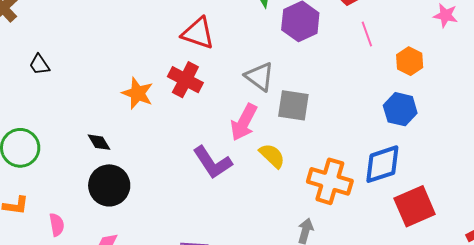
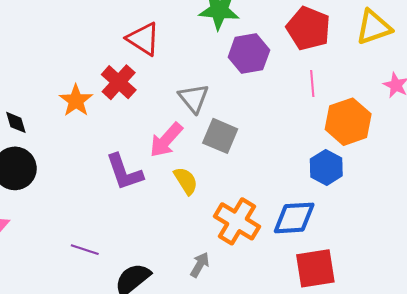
orange hexagon: (410, 61) -> (348, 122), size x1.6
orange star: (137, 93) -> (76, 101), moved

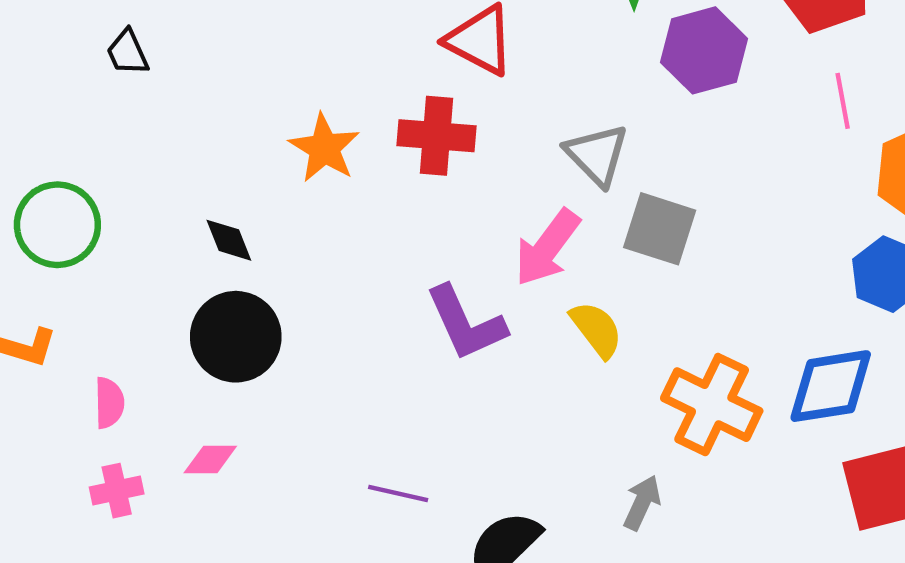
red cross: (119, 82) -> (436, 136), turned -32
orange star: (76, 101) -> (324, 148), moved

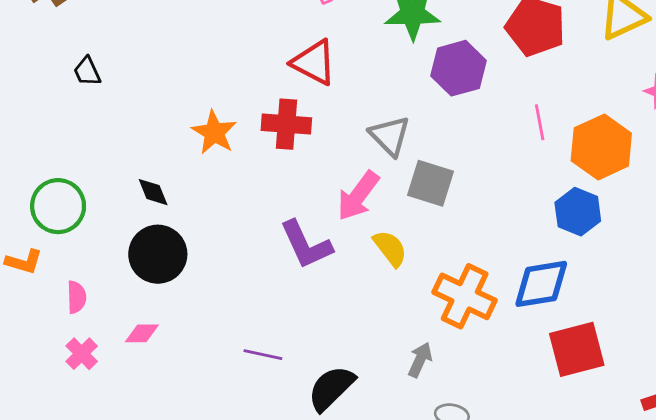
pink line: (843, 101) -> (540, 122), moved
green circle: (57, 225) -> (58, 206), moved
pink cross: (117, 491) -> (82, 354), turned -32

